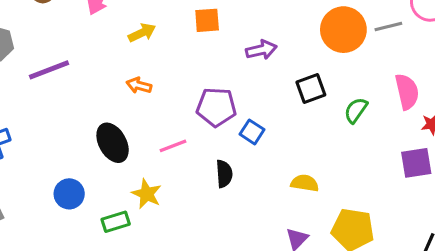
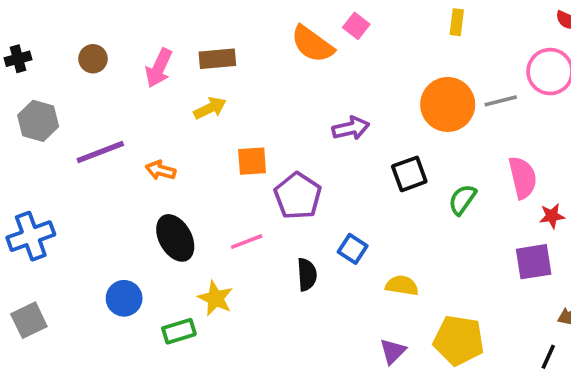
orange square: (207, 20) -> (252, 161), moved
orange arrow: (139, 85) -> (161, 170), moved
purple pentagon: (216, 107) -> (298, 196), turned 30
blue square: (252, 132) -> (353, 249), moved

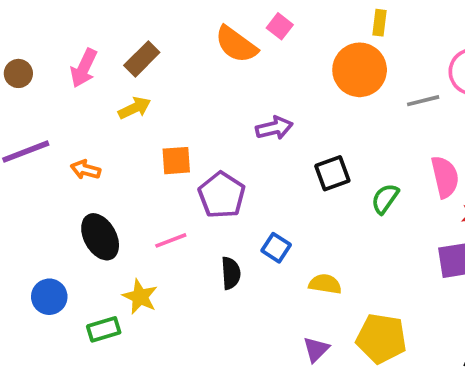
brown circle: (93, 59) -> (18, 73), moved
brown rectangle: (217, 59) -> (142, 59), turned -40
orange circle: (448, 104) -> (360, 70), moved

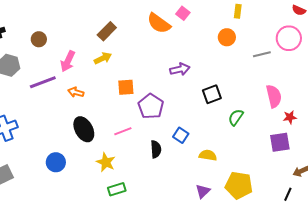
pink arrow: (84, 68) -> (68, 61), moved
orange circle: (360, 70) -> (227, 37), size x0.6
green semicircle: (385, 199) -> (236, 117), moved
green rectangle: (104, 329) -> (117, 189), moved

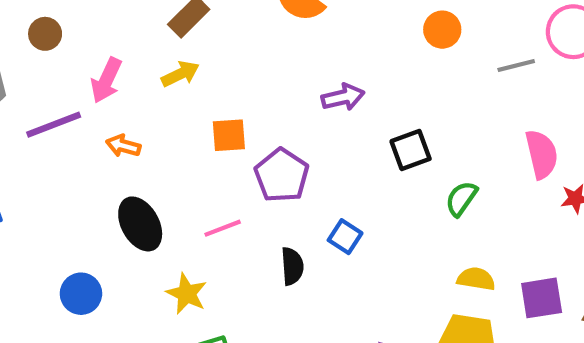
purple square: (280, 142) -> (542, 298), moved
yellow semicircle: (208, 155) -> (476, 279), moved

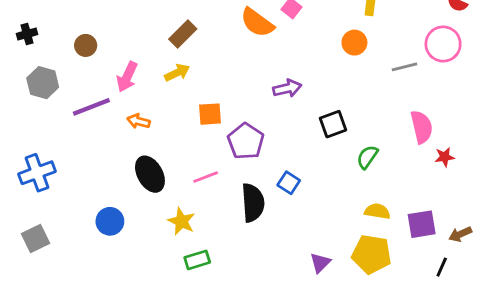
black semicircle: (292, 266) -> (253, 203), size x1.5

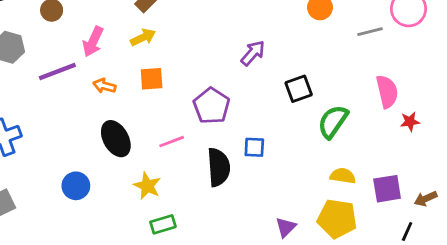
purple arrow: (287, 88) -> (253, 53), turned -36
orange square: (210, 114) -> (152, 79), moved
green semicircle: (367, 157) -> (333, 122), size x1.4
blue square: (289, 183) -> (254, 147), turned -30

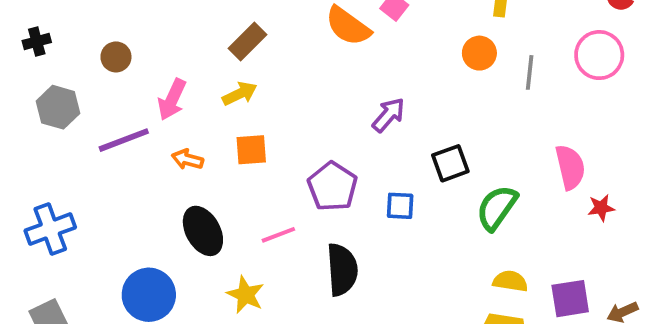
gray line: (370, 32) -> (530, 72), moved, turned -70
blue square: (254, 147) -> (400, 206), moved
blue circle: (76, 186) -> (149, 295), size x1.4

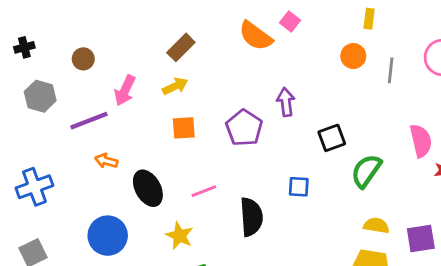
purple arrow: (389, 115) -> (286, 102), turned -48
orange arrow: (187, 159) -> (106, 161), moved
purple pentagon: (332, 186) -> (244, 128), moved
blue square: (400, 206) -> (299, 187), moved

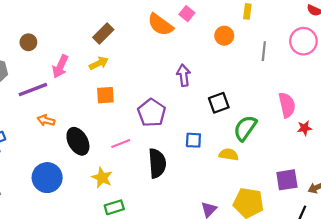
orange circle: (353, 56) -> (224, 36), moved
purple pentagon: (244, 128) -> (152, 113), moved
yellow semicircle: (376, 226) -> (229, 154), moved

